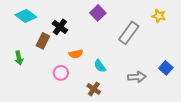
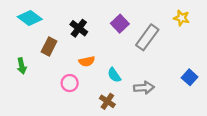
purple square: (98, 13) -> (120, 24), moved
black cross: (60, 27) -> (79, 28), moved
gray arrow: (137, 77) -> (144, 88), moved

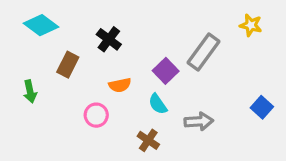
purple square: (120, 24) -> (166, 71), moved

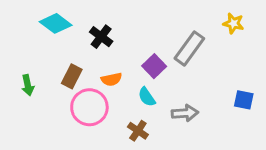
cyan diamond: (41, 25) -> (56, 23), moved
brown rectangle: (68, 65) -> (72, 76), moved
blue square: (262, 107) -> (244, 100), turned -30
pink circle: (96, 115) -> (89, 107), size x1.6

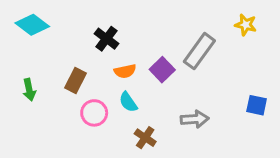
cyan diamond: (56, 23) -> (32, 25), moved
orange semicircle: (111, 79) -> (125, 71), moved
cyan semicircle: (147, 97) -> (128, 102), moved
pink circle: (89, 107) -> (94, 113), size x0.7

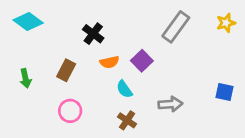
yellow star: (246, 25) -> (226, 23), moved, turned -30
gray rectangle: (199, 51) -> (176, 27), moved
cyan semicircle: (128, 102) -> (124, 89), moved
pink circle: (94, 113) -> (70, 111), moved

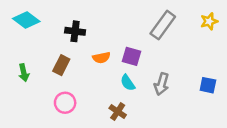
black cross: (93, 34) -> (75, 31), moved, turned -30
purple square: (142, 61) -> (131, 56), turned -30
cyan semicircle: (124, 89) -> (128, 83), moved
gray arrow: (170, 104) -> (162, 84), moved, turned 110

